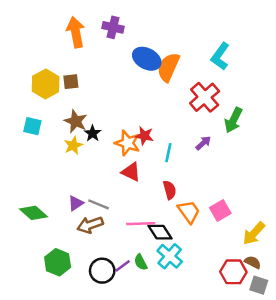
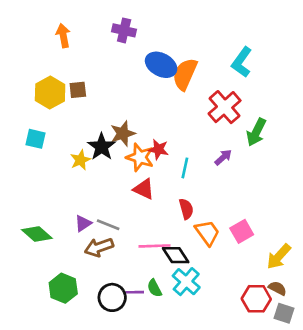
orange arrow: (76, 32) -> (63, 36), moved, size x0.7
brown star: (76, 121) -> (123, 134), moved, turned 30
black star: (93, 133) -> (102, 147), size x1.5
purple line: (123, 266) -> (135, 292), turned 35

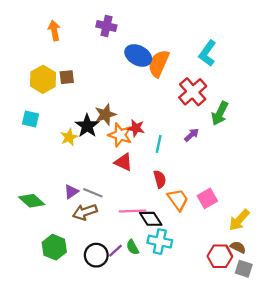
cyan cross: (186, 282) -> (160, 242), turned -30
purple line: (135, 292) -> (116, 251), turned -42

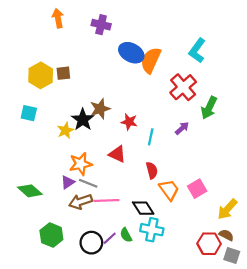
orange arrow: (54, 31) -> (58, 18), moved
orange star: (120, 135) -> (81, 164), moved, turned -30
pink line: (133, 211) -> (106, 201), moved

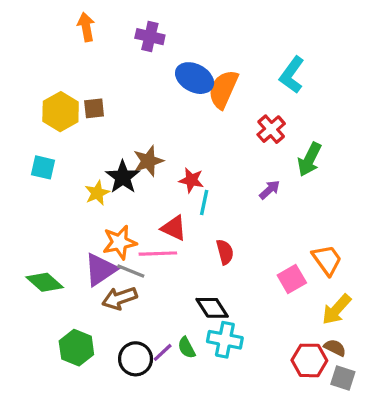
red cross: (183, 87) -> (271, 129), size x0.7
cyan line: (151, 137) -> (204, 202), moved
purple triangle: (68, 182) -> (100, 270), size x1.6
orange trapezoid: (169, 190) -> (327, 260), moved
pink line: (106, 201) -> (158, 254), moved

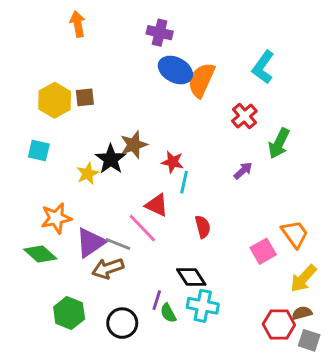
purple cross: (150, 37) -> (160, 33), moved
orange star: (120, 242) -> (56, 218), moved
pink line: (158, 254) -> (142, 228), turned 48
brown semicircle: (335, 348) -> (302, 313), turned -42
purple line: (163, 352) -> (157, 300), moved, turned -30

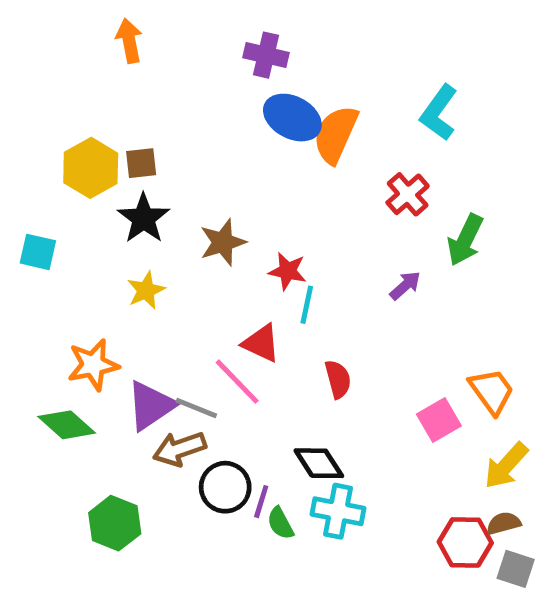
cyan square: (39, 151) -> (38, 252), moved
black star: (111, 159) -> (144, 218), moved
black circle: (122, 323) -> (225, 487), moved

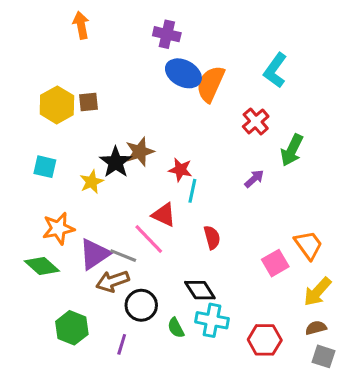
black star: (144, 218) -> (116, 162), moved
cyan square: (38, 252) -> (45, 167), moved
purple line: (261, 502) -> (122, 344), moved
red hexagon: (465, 542) -> (265, 340), moved

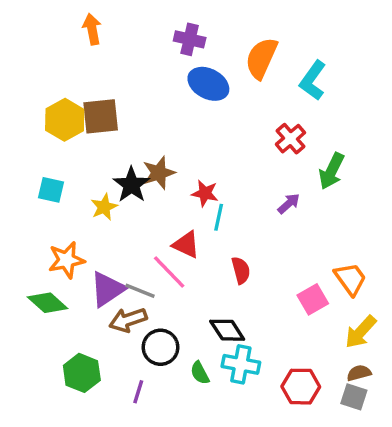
orange semicircle: (211, 84) -> (261, 58), moved
brown square: (89, 102) -> (101, 116), size x1.6
gray square: (323, 356) -> (354, 397), moved

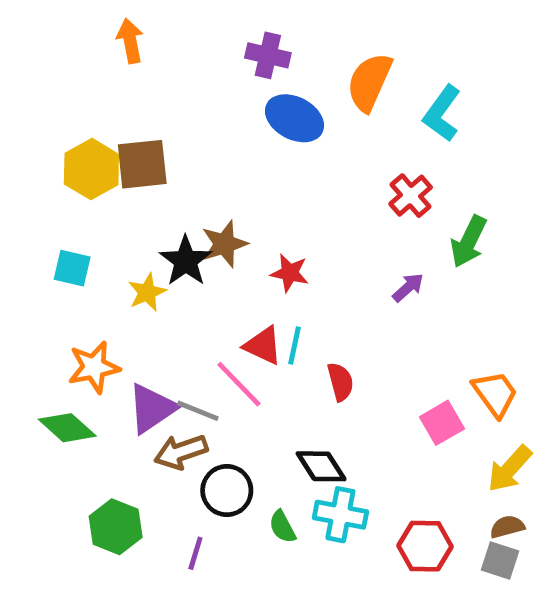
cyan line: (219, 217) -> (294, 345), moved

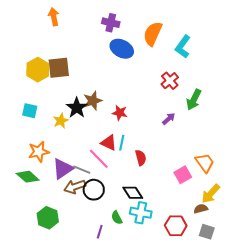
black circle: (227, 490) -> (94, 190), moved
brown semicircle: (507, 527) -> (201, 209), moved
purple line: (195, 553) -> (100, 232), moved

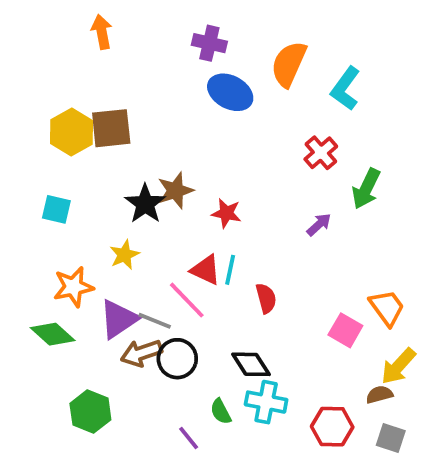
yellow star: (61, 121) -> (124, 255), moved
pink square: (183, 175) -> (345, 330), turned -30
purple line: (100, 232) -> (189, 438), turned -56

